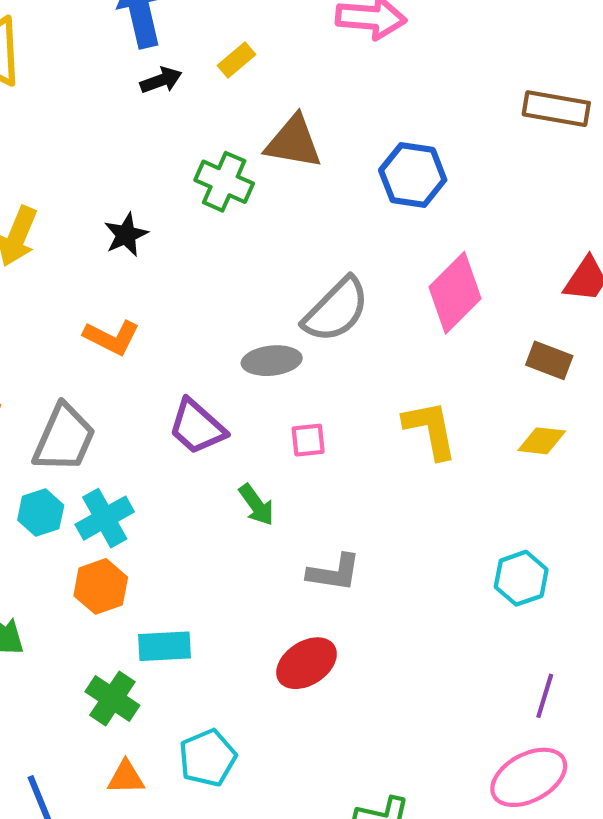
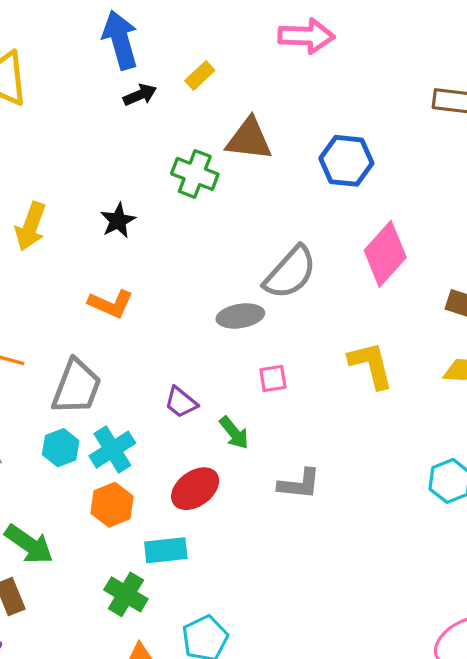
purple trapezoid: (197, 427) -> (181, 402), moved, size x0.7
red ellipse: (307, 663) -> (195, 489), moved

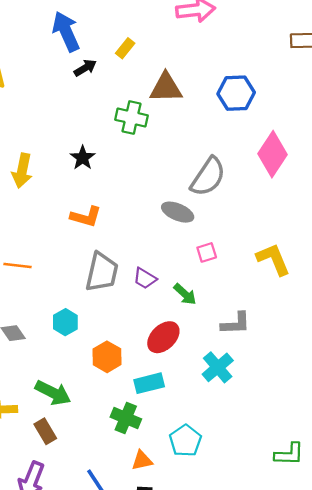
gray ellipse: (240, 316) -> (178, 212), turned 40
yellow L-shape: (371, 365) -> (273, 259), moved
gray trapezoid: (77, 387) -> (102, 272), moved
cyan cross: (112, 450) -> (218, 367), moved

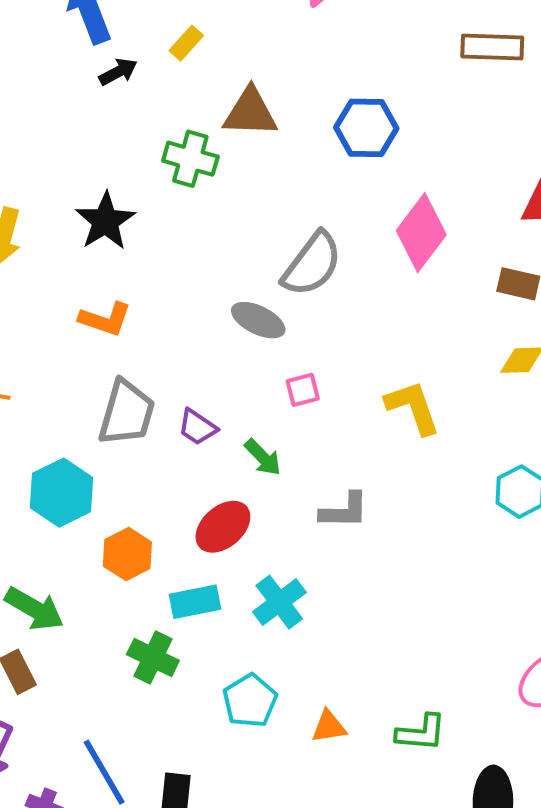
black star: (83, 158) -> (105, 221), size x1.4
cyan hexagon: (65, 322) -> (62, 493), size x1.5
cyan cross: (218, 367) -> (279, 602), moved
orange triangle: (142, 460) -> (329, 727), moved

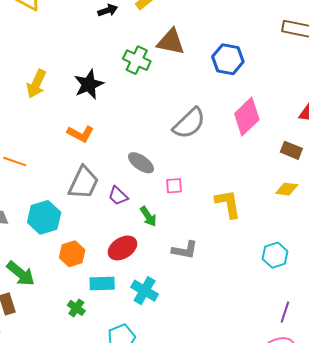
gray ellipse: (258, 320) -> (141, 163), moved
cyan cross: (279, 602) -> (145, 291), turned -32
green cross: (153, 657) -> (76, 308), size x0.7

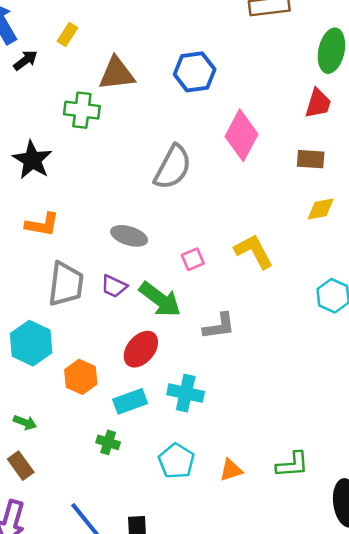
pink square: (174, 186) -> (193, 259), moved
green arrow: (148, 216) -> (160, 299), size x1.6
green arrow: (21, 274) -> (25, 422), size x0.6

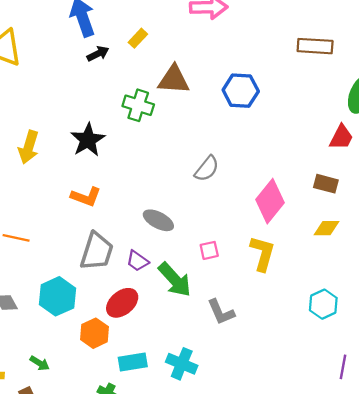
pink diamond: (241, 135) -> (270, 201), moved
gray semicircle: (173, 167) -> (207, 169), size x0.7
yellow L-shape: (254, 251) -> (263, 253), turned 33
gray L-shape: (219, 326) -> (221, 312), turned 64
red ellipse: (141, 349) -> (122, 303), moved

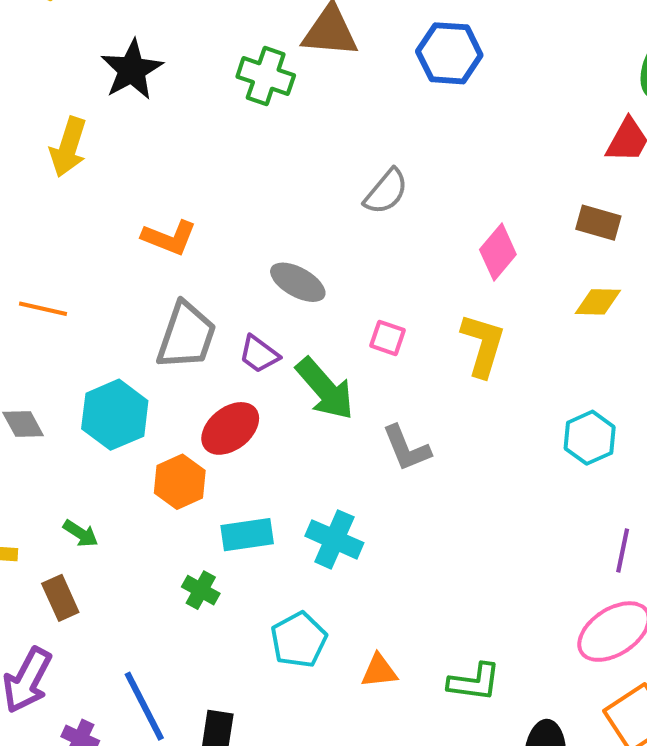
black star: (88, 140) -> (132, 70), moved
pink diamond: (270, 201) -> (498, 252), size x0.7
pink square: (209, 250) -> (387, 338), turned 30

